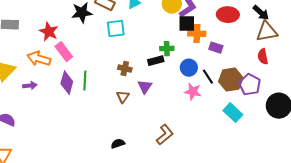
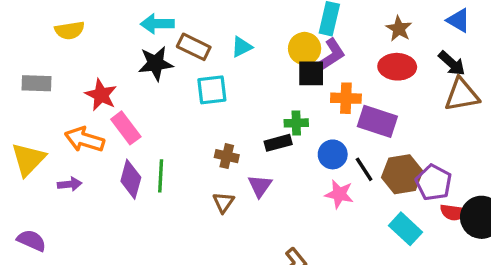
black square: (187, 24) -> (311, 73), moved
purple rectangle: (216, 48) -> (377, 121), size x1.6
red semicircle: (263, 57) -> (453, 212), moved, turned -70

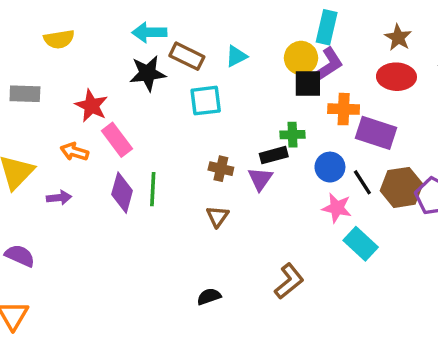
orange arrow: (84, 140) -> (74, 152), size x0.7
purple triangle: (260, 186) -> (260, 179), moved
cyan rectangle: (405, 229) -> (361, 244), moved

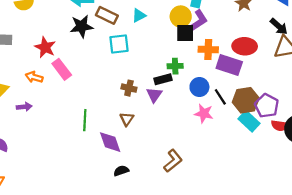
red ellipse: (396, 77) -> (245, 46), moved
green line: (153, 189) -> (85, 120), moved
purple diamond: (122, 193) -> (110, 142), moved, turned -35
cyan rectangle: (361, 244) -> (249, 121), moved

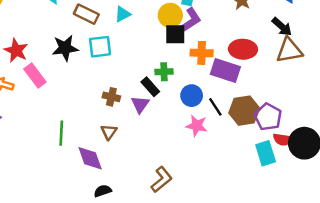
black star: (82, 26) -> (65, 48), moved
black rectangle: (163, 79) -> (150, 87), turned 63
cyan rectangle: (249, 121) -> (266, 153), moved, turned 30

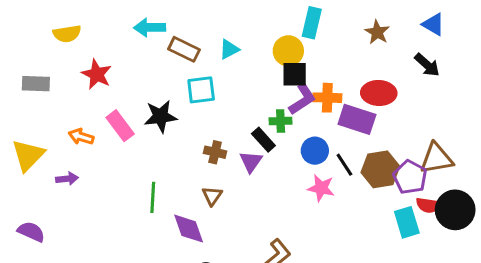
purple L-shape: (190, 20) -> (302, 99), moved
black star: (65, 48) -> (161, 116), moved
red star: (16, 50) -> (97, 74), moved
brown triangle: (289, 50) -> (436, 158), moved

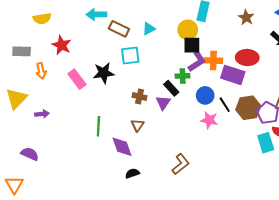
orange arrow: (81, 137) -> (41, 71), moved, turned -119
purple semicircle: (31, 232) -> (30, 154), moved

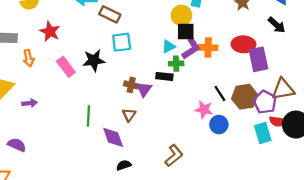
cyan triangle: (149, 29) -> (169, 46), moved
purple rectangle: (233, 75) -> (258, 59), moved, turned 60
black rectangle: (171, 88) -> (164, 76), turned -42
blue circle: (205, 95) -> (219, 125), moved
purple triangle: (163, 103) -> (144, 89), moved

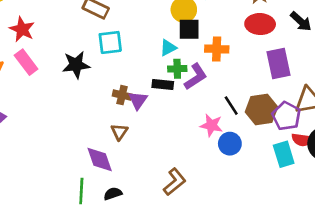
red ellipse: (243, 44) -> (260, 24), moved
purple L-shape: (191, 49) -> (196, 77), moved
pink rectangle: (66, 67) -> (26, 62), moved
green line: (88, 116) -> (81, 191), moved

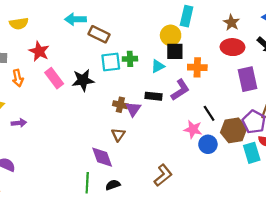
pink rectangle: (26, 62) -> (54, 78), moved
green cross: (177, 69) -> (130, 59), moved
brown hexagon: (261, 109) -> (234, 130), moved

